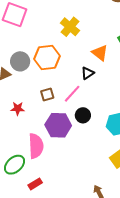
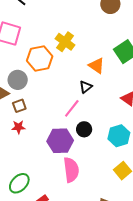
orange hexagon: (47, 58) -> (40, 59), moved
brown square: (47, 95) -> (19, 106), moved
pink semicircle: (36, 146) -> (71, 170), moved

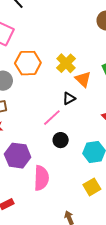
yellow cross: (65, 42) -> (66, 63), moved
purple hexagon: (60, 141) -> (18, 156), moved

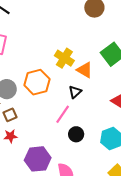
orange hexagon: (28, 63) -> (37, 82), moved

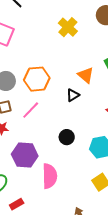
yellow cross: (64, 58) -> (68, 27), moved
pink line: (63, 114) -> (31, 110), moved

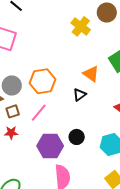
yellow cross: (68, 27) -> (81, 26), moved
purple hexagon: (25, 155) -> (50, 146), moved

